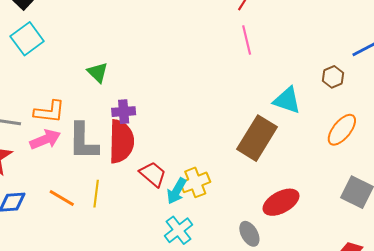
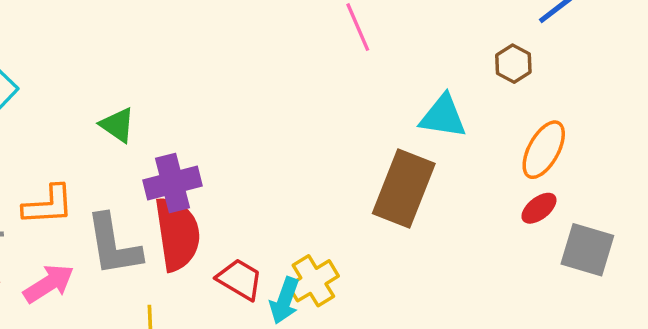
purple cross: (124, 112) -> (173, 183), size x1.4
pink arrow: (45, 139) -> (49, 284), moved
red ellipse: (281, 202) -> (539, 208), moved, size x0.6

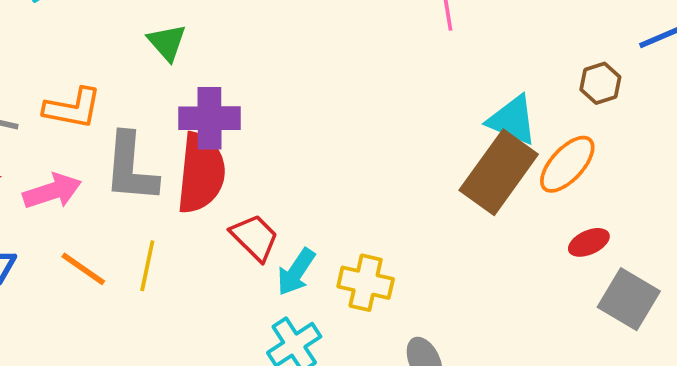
orange ellipse: (544, 150) -> (567, 164), moved
brown rectangle: (404, 189) -> (499, 172), moved
yellow cross: (313, 281) -> (366, 283), moved, turned 30

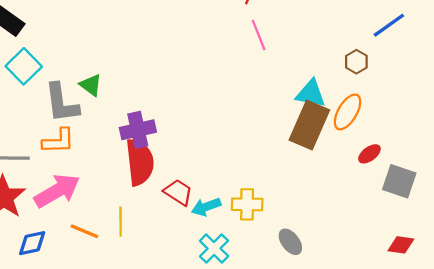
green triangle: (167, 42) -> (91, 85), moved
gray L-shape: (131, 168) -> (62, 103), moved
pink arrow: (52, 191) -> (57, 191), size x1.4
cyan arrow: (296, 272) -> (206, 207), turned 48

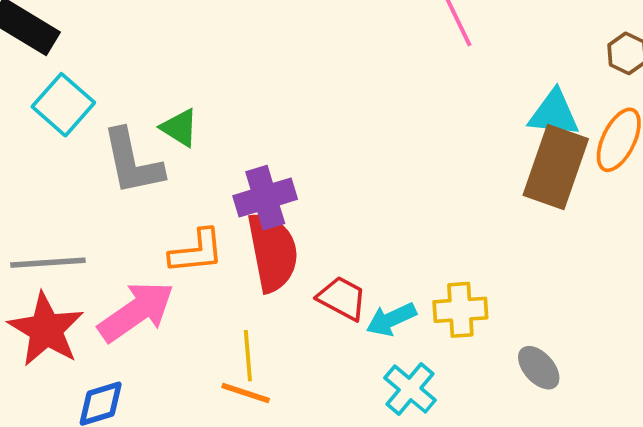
orange L-shape: (58, 141) -> (197, 251), moved
orange line: (84, 231) -> (246, 393), moved

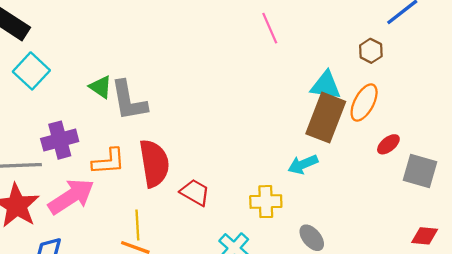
gray L-shape: (132, 162) -> (129, 101), moved
purple cross: (265, 198) -> (60, 140), moved
cyan arrow: (391, 319) -> (303, 164), moved

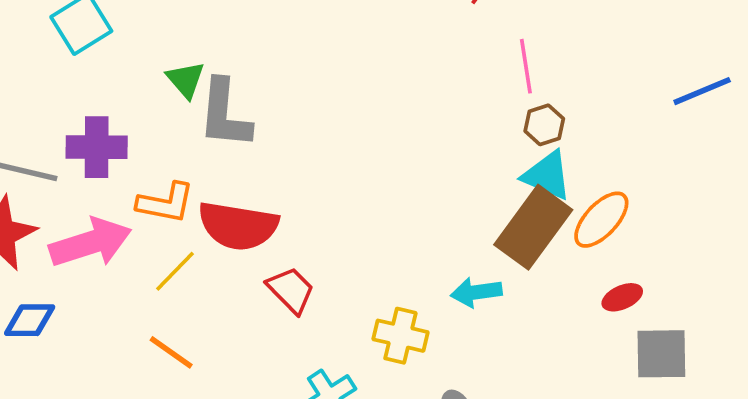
pink line: (270, 28) -> (526, 66), moved
brown hexagon: (371, 51) -> (544, 125), moved
red semicircle: (154, 163) -> (238, 226), turned 93
gray square: (420, 171) -> (661, 354), turned -32
yellow line: (137, 225) -> (175, 271), moved, turned 32

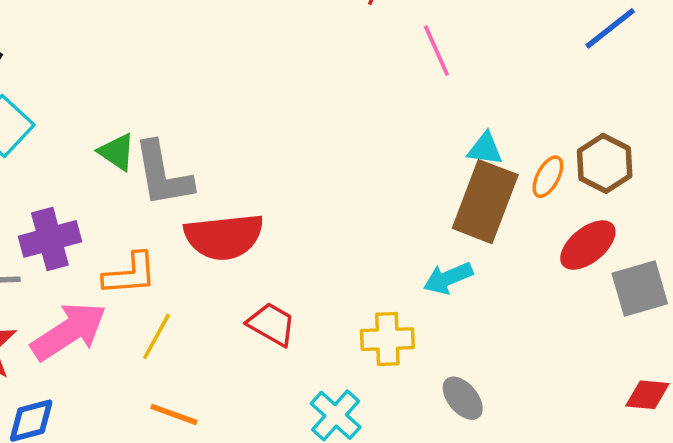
brown hexagon: (544, 125) -> (605, 163), moved, size x1.4
cyan triangle: (547, 176) -> (485, 149), size x0.7
orange ellipse: (601, 220) -> (548, 177), size x0.7
red semicircle: (238, 226) -> (224, 237), moved
red ellipse: (622, 297) -> (588, 245), size x1.5

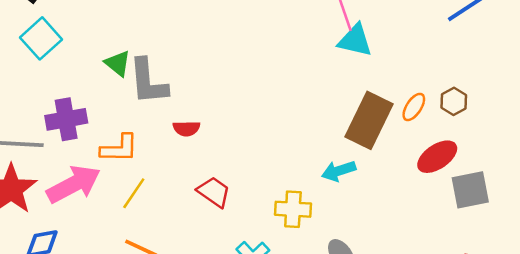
cyan triangle: (485, 149) -> (355, 40), moved, size x1.4
brown hexagon: (605, 163) -> (454, 101), size x0.7
red semicircle: (224, 237) -> (186, 128), size x0.5

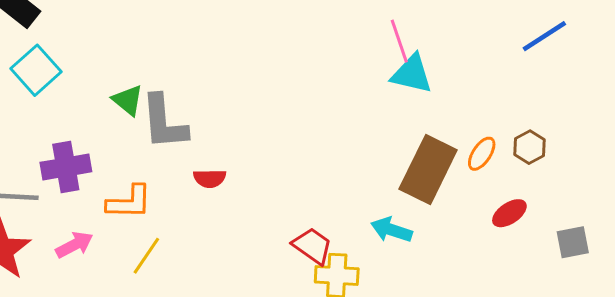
red ellipse: (437, 157) -> (509, 213), size x0.7
cyan arrow: (339, 171) -> (391, 230), turned 36
pink arrow: (74, 184) -> (74, 245), size x0.6
gray square: (470, 190) -> (573, 242), moved, size x0.7
red trapezoid: (214, 192) -> (312, 246), moved

